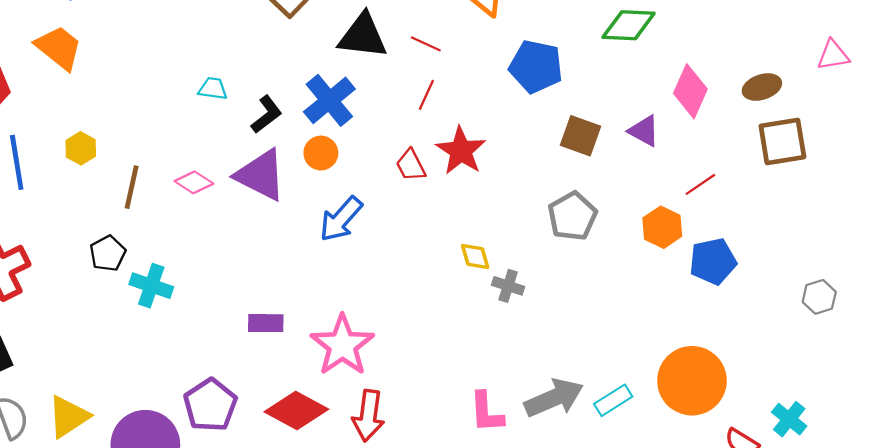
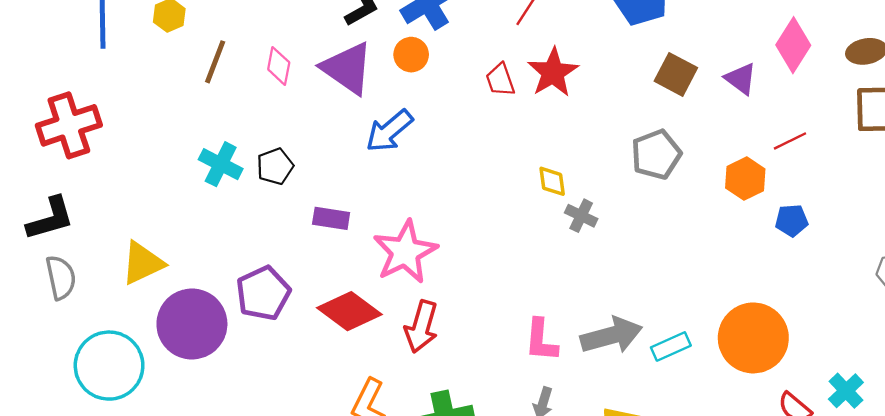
pink diamond: (194, 182) -> (279, 66), turned 60
blue arrow: (341, 219) -> (389, 131), moved
black pentagon: (108, 253) -> (275, 166), moved
blue pentagon: (713, 261) -> (792, 220), size x0.7
yellow triangle: (68, 417) -> (143, 263), moved

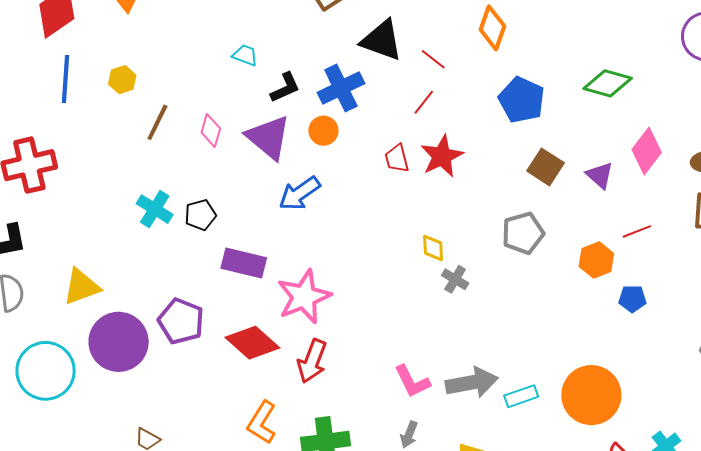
purple rectangle: (331, 218) -> (244, 263), size x1.4
purple pentagon: (263, 293) -> (181, 321), turned -30
pink L-shape: (541, 340) -> (412, 381), turned -36

